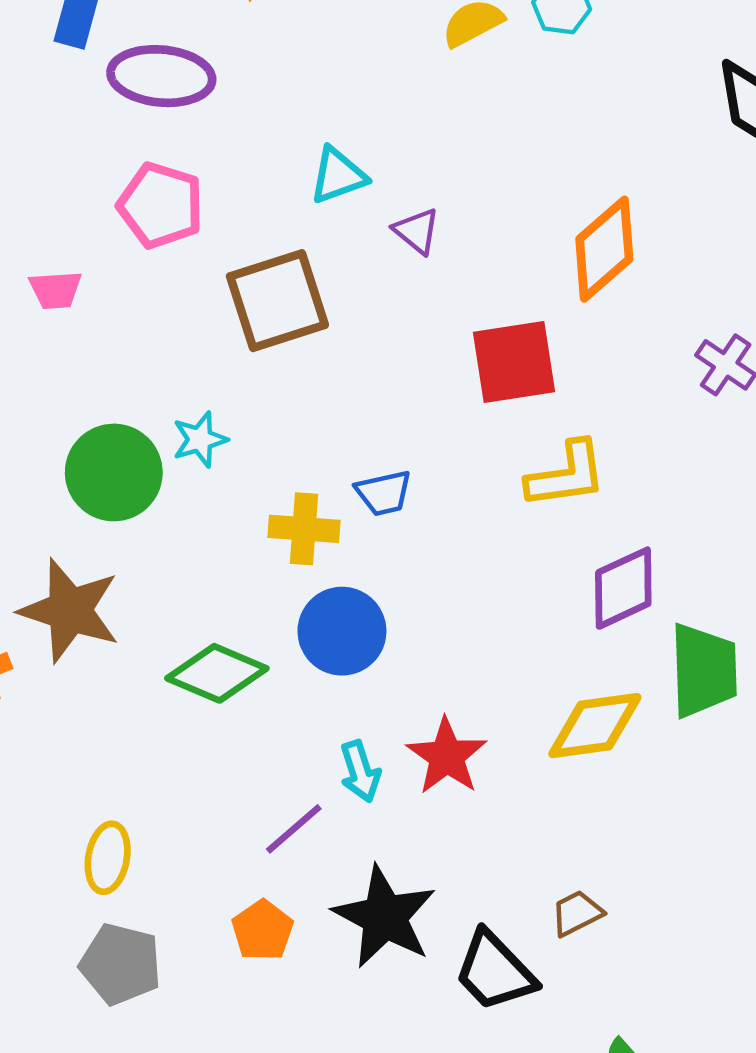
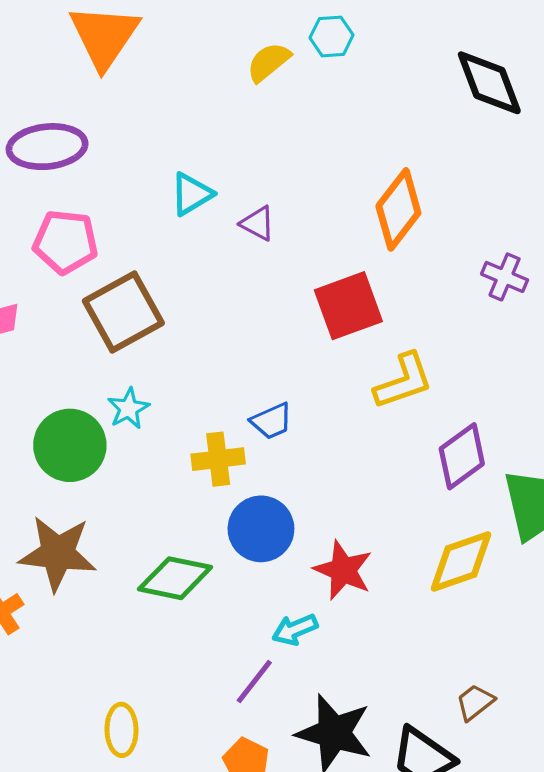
brown square: (277, 301) -> (123, 312), moved
red star: (447, 756) -> (343, 570), moved
cyan arrow: (360, 771) -> (295, 630), turned 96

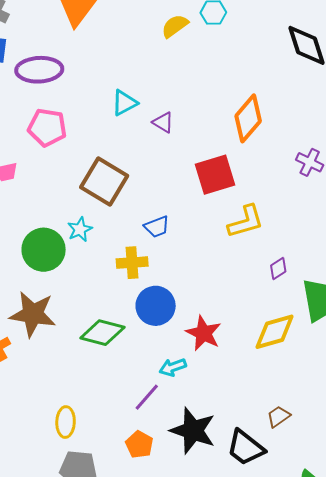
brown square: (123, 312) -> (104, 182), moved, turned -33
blue trapezoid: (272, 421) -> (157, 227), moved
purple diamond: (462, 456) -> (278, 268), size x0.6

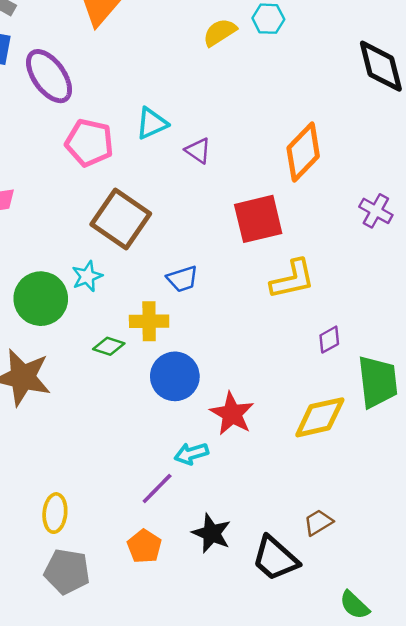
purple ellipse: (39, 70) -> (49, 76), turned 54
pink pentagon: (47, 127) -> (89, 143), moved
green diamond: (102, 333) -> (109, 346), moved, size x0.6
black star: (193, 431) -> (212, 533), size x0.7

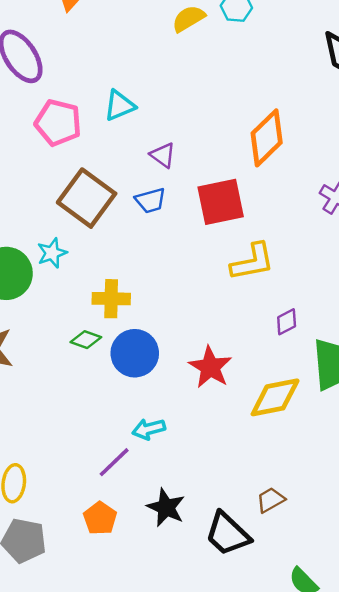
purple triangle: (198, 151) -> (163, 155), moved
blue trapezoid: (182, 279) -> (151, 200), moved
green diamond: (109, 346) -> (86, 340), moved
red star: (232, 414) -> (210, 367), moved

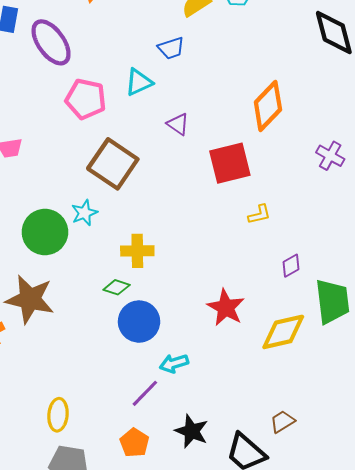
blue trapezoid: (151, 200) -> (171, 48), moved
yellow L-shape: (252, 262) -> (259, 214), size x0.6
blue circle: (135, 353) -> (139, 322), moved

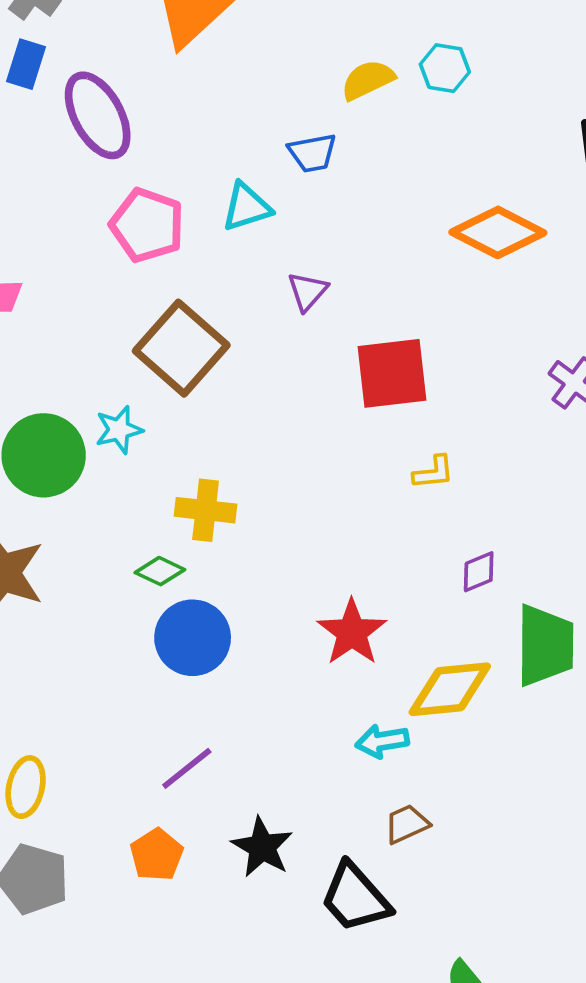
orange diamond: (268, 106) -> (498, 232), moved, turned 66
purple triangle: (178, 124) -> (307, 291), turned 30
cyan arrow: (174, 363) -> (382, 741), moved
brown trapezoid: (282, 422) -> (407, 824), moved

